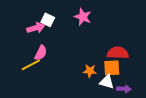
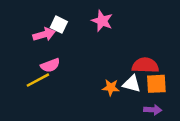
pink semicircle: (41, 53) -> (50, 65), turned 42
orange square: (112, 68) -> (156, 84), moved
white triangle: (107, 82) -> (132, 84), moved

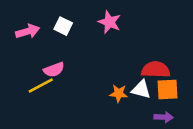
pink arrow: (44, 34) -> (28, 31), moved

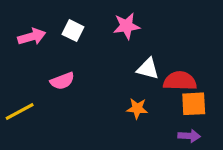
pink star: (109, 22) -> (126, 26), turned -30
yellow line: (41, 85) -> (20, 111), moved
white triangle: (141, 89) -> (148, 69), moved

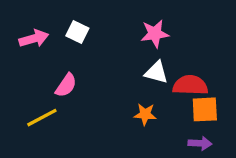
pink star: (126, 26) -> (155, 34), moved
pink semicircle: (62, 81) -> (66, 85), turned -35
yellow line: (20, 111) -> (42, 118), moved

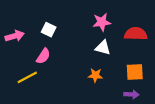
white square: (77, 32) -> (49, 30), moved
pink arrow: (34, 38) -> (15, 36), moved
red semicircle: (190, 85) -> (136, 34), moved

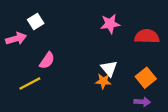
white square: (49, 30) -> (36, 21), moved, turned 32
white triangle: (103, 48) -> (109, 68), moved, turned 35
orange square: (135, 72) -> (146, 78), turned -36

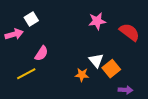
red semicircle: (147, 36) -> (129, 32), turned 35
orange square: (146, 78) -> (111, 69), moved
orange star: (103, 81) -> (82, 75), moved

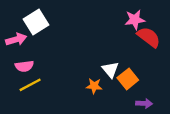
white square: (31, 19) -> (36, 22), size x1.5
pink star: (97, 21) -> (135, 20), moved
pink semicircle: (41, 53) -> (24, 66), moved, turned 49

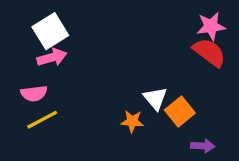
pink star: (135, 20) -> (211, 26), moved
pink arrow: (16, 39) -> (52, 57), moved

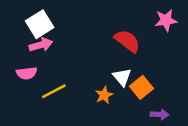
red semicircle: (209, 52) -> (127, 41), moved
yellow line: (42, 120) -> (54, 91), moved
orange star: (132, 121) -> (104, 95), turned -30

